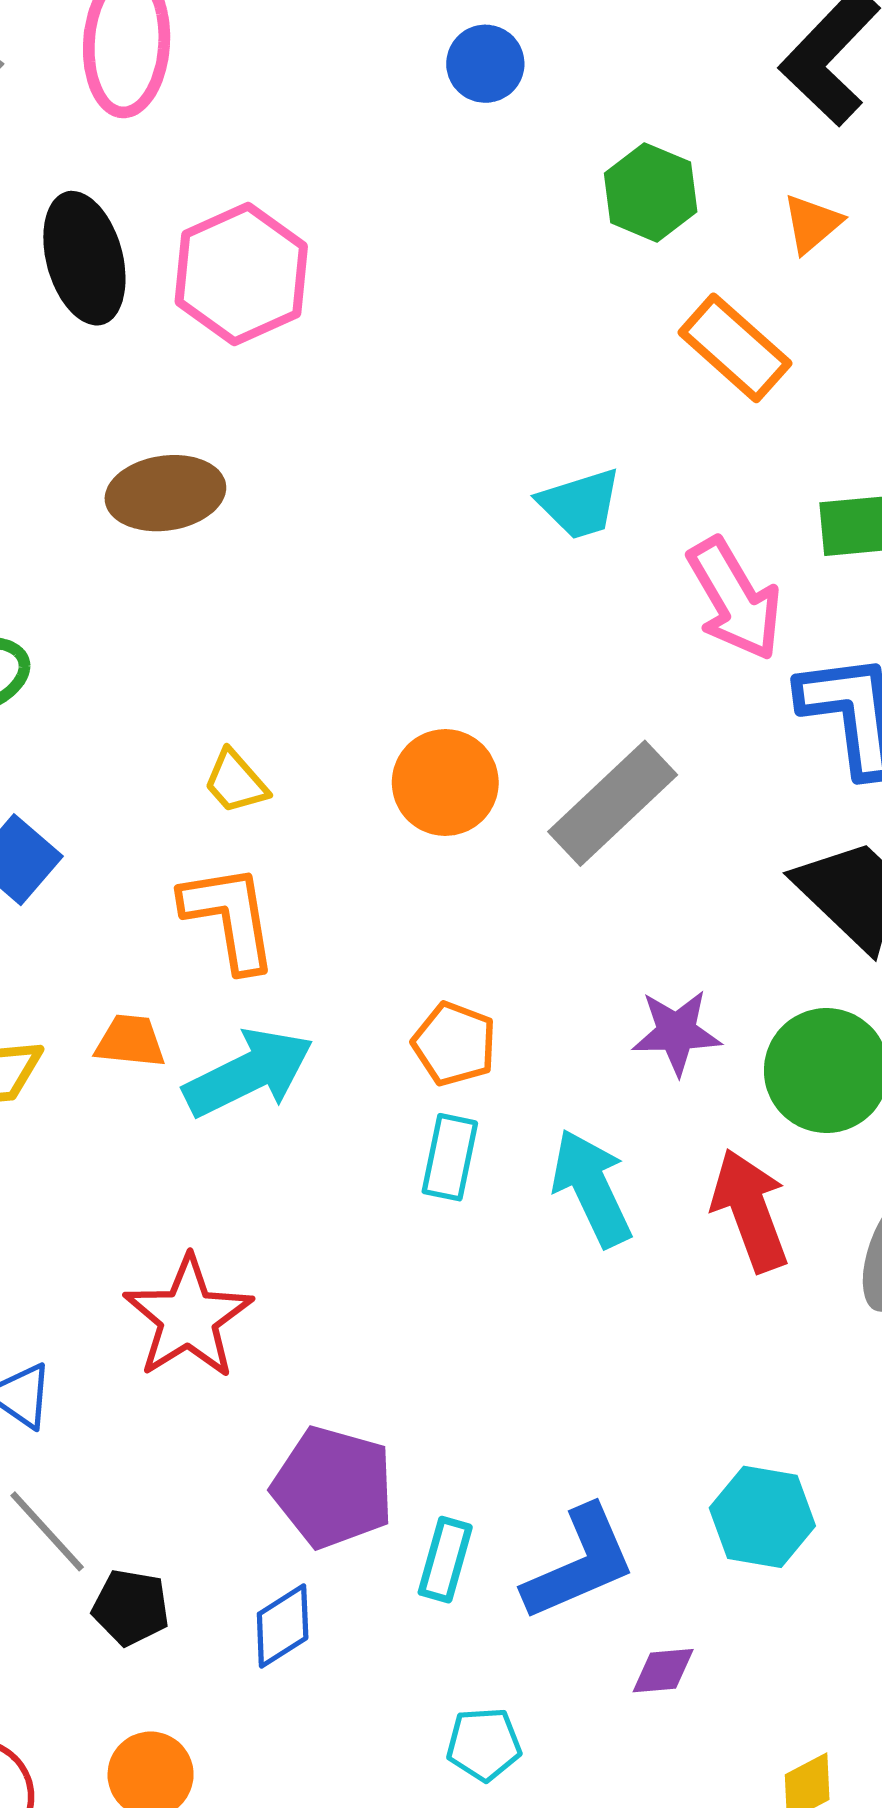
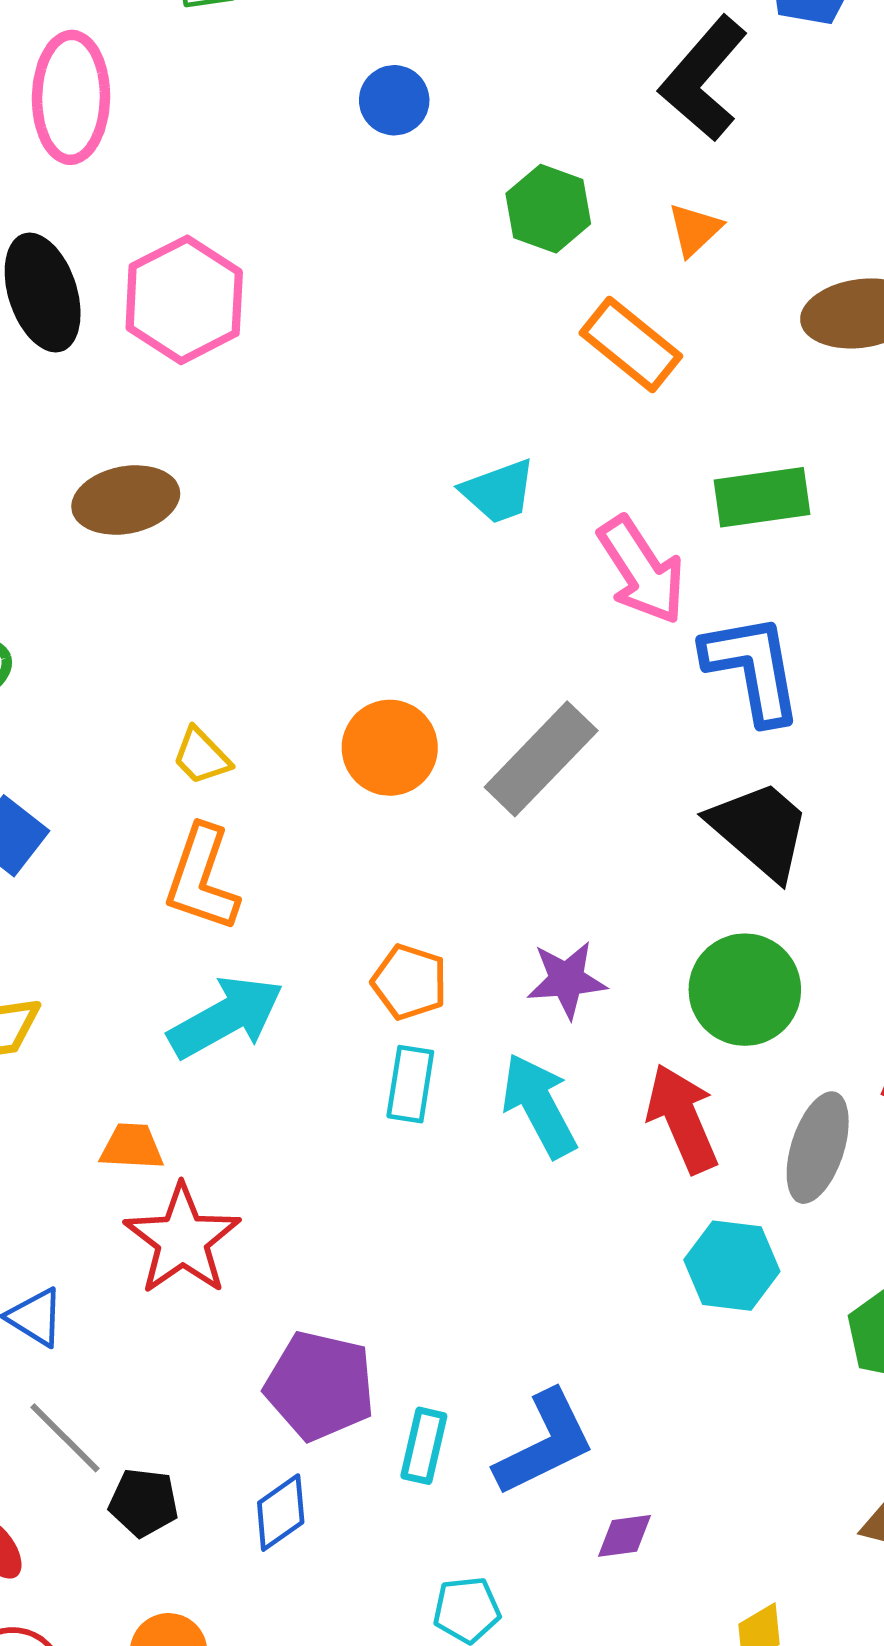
orange L-shape: (229, 917) -> (202, 878), turned -149
purple star: (677, 1032) -> (567, 980), moved
orange trapezoid: (130, 1041) -> (132, 1147), moved
cyan hexagon: (762, 1517) -> (732, 1266), moved

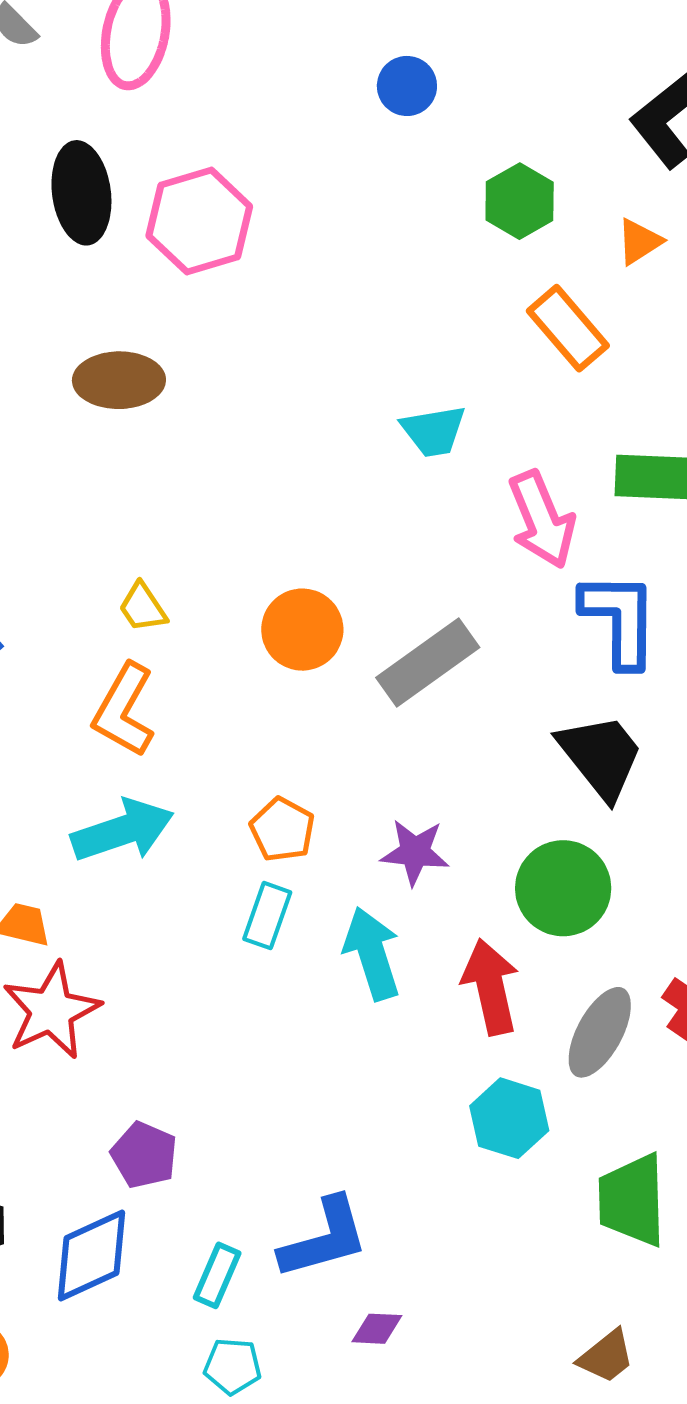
purple pentagon: (320, 1386) -> (144, 1155), size x0.7
cyan rectangle: (424, 1446) -> (217, 1275), moved
blue diamond: (281, 1513) -> (91, 1255), size x1.5

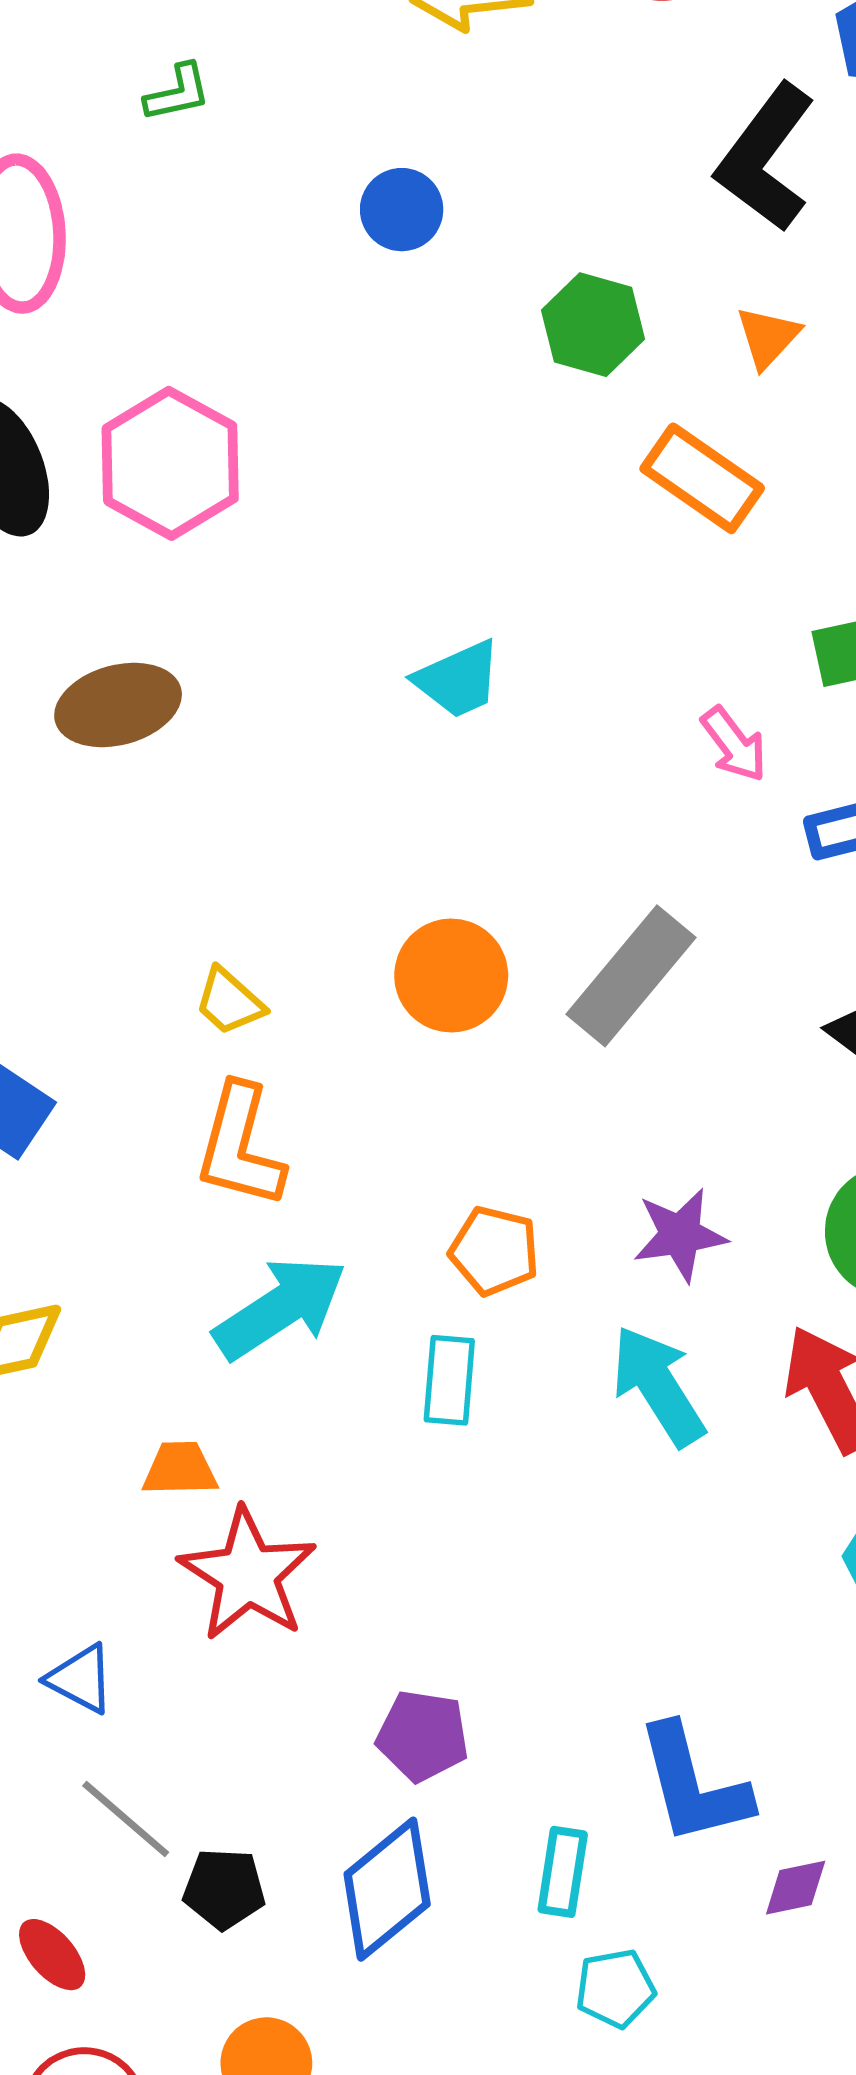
cyan trapezoid: (434, 431) -> (458, 679), moved
pink arrow: (542, 520) -> (734, 744), size x0.6
cyan rectangle: (267, 916) -> (449, 1380), moved
blue L-shape: (324, 1238) -> (693, 1785), turned 106

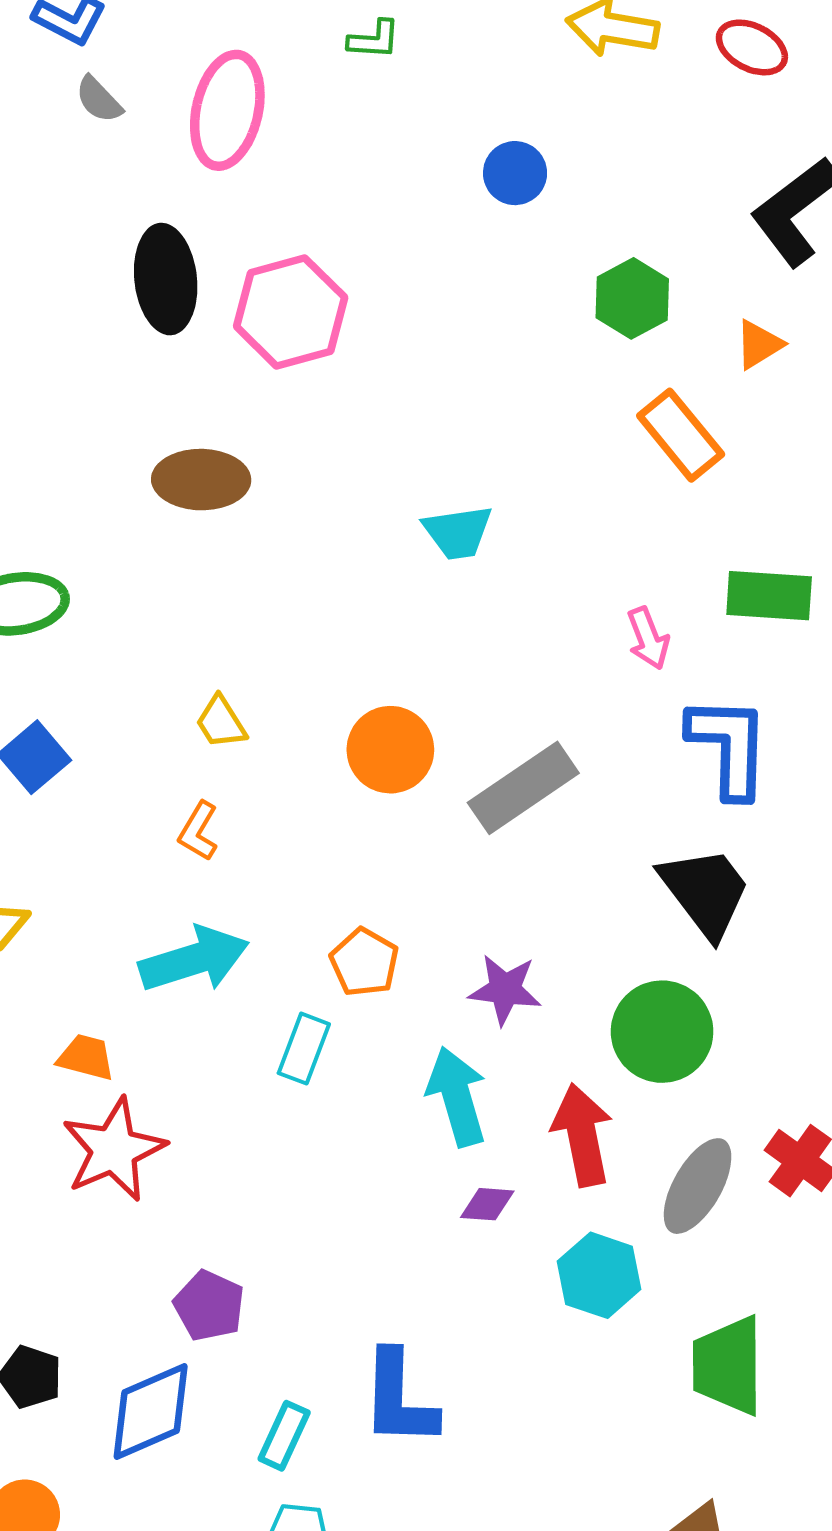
orange L-shape: (240, 1146) -> (198, 831), size x0.6
purple diamond: (796, 1888) -> (487, 1204), moved

